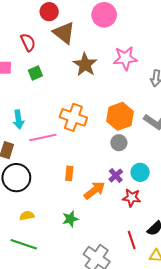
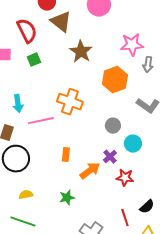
red semicircle: (28, 42) -> (27, 31), size x1.4
pink star: (125, 58) -> (132, 45), moved
orange hexagon: (120, 116) -> (115, 80), moved
cyan circle: (140, 172) -> (133, 144), moved

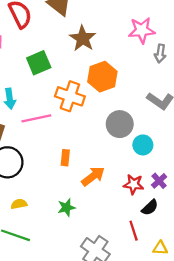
green square: (34, 60) -> (39, 63), moved, size x1.5
orange hexagon: (115, 80) -> (102, 77), moved
gray circle: (113, 126) -> (120, 124), size x1.5
purple cross: (110, 157) -> (159, 181), moved
black semicircle: (147, 207) -> (150, 207), moved

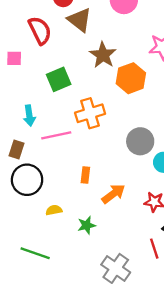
orange hexagon: (102, 77) -> (131, 78), moved
orange cross: (70, 96) -> (90, 113), turned -36
yellow semicircle: (19, 204) -> (54, 210), moved

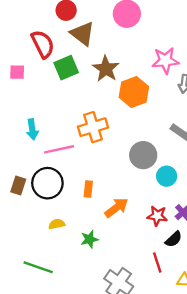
green square: (59, 79) -> (66, 68), moved
brown rectangle: (17, 149) -> (18, 185), moved
black circle: (27, 180) -> (47, 183), moved

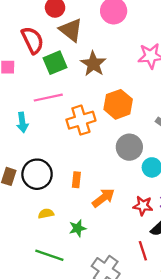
orange hexagon: (134, 92) -> (118, 104), moved
pink line: (59, 149) -> (48, 98), moved
green line: (38, 267) -> (49, 255), moved

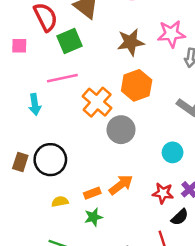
brown star: (93, 64) -> (131, 42), moved, turned 30
orange cross: (81, 120) -> (97, 102), turned -32
gray circle: (129, 147) -> (121, 130), moved
orange rectangle: (76, 180) -> (92, 193), moved, turned 63

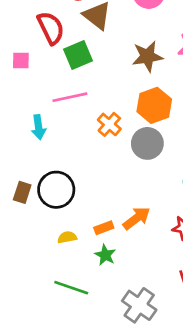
orange cross: (97, 102) -> (109, 124), size x0.7
gray circle: (121, 130) -> (147, 143), moved
green star: (93, 217) -> (105, 255), turned -30

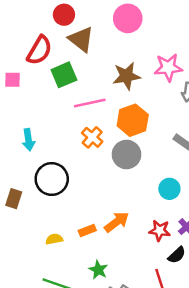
red semicircle: (51, 28) -> (39, 50), turned 56
pink line: (70, 97) -> (90, 103), moved
black circle: (56, 190) -> (52, 179), moved
green star: (105, 255) -> (98, 270), moved

